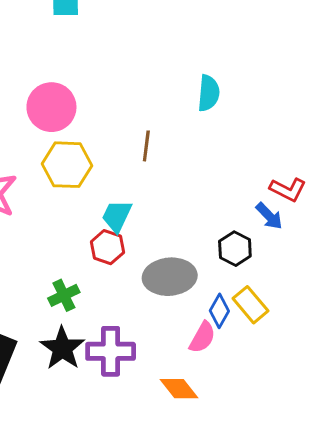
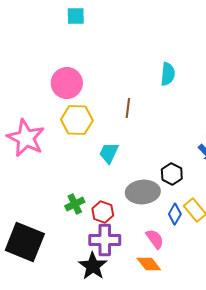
red hexagon: (107, 247) -> (103, 212), moved
black hexagon: (235, 249) -> (172, 174), moved
pink semicircle: (202, 337) -> (155, 239), moved, turned -65
black star: (62, 348) -> (93, 266), moved

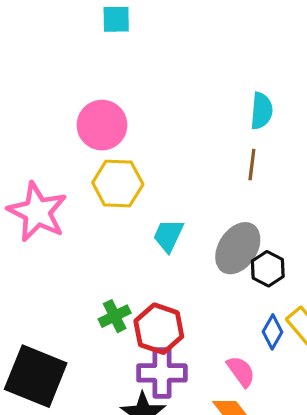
brown line: (128, 108) -> (252, 165), moved
gray ellipse: (143, 192) -> (238, 248), moved, turned -52
red hexagon: (103, 212) -> (159, 329), size x1.4

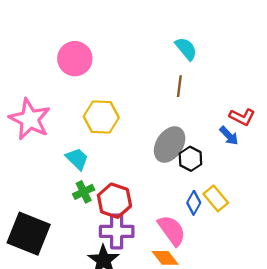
cyan semicircle: (261, 111) -> (186, 49), turned -45
yellow hexagon: (118, 183) -> (101, 117), moved
cyan trapezoid: (168, 236) -> (77, 159), moved, turned 110
pink semicircle: (241, 371) -> (172, 230), size x1.4

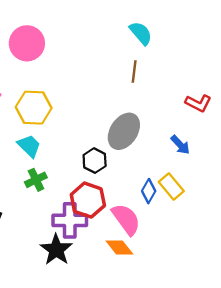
yellow hexagon: (101, 117) -> (34, 108), moved
blue arrow: (229, 136) -> (180, 145), moved
black hexagon: (190, 159) -> (95, 161), moved
red hexagon: (114, 201) -> (88, 200), moved

